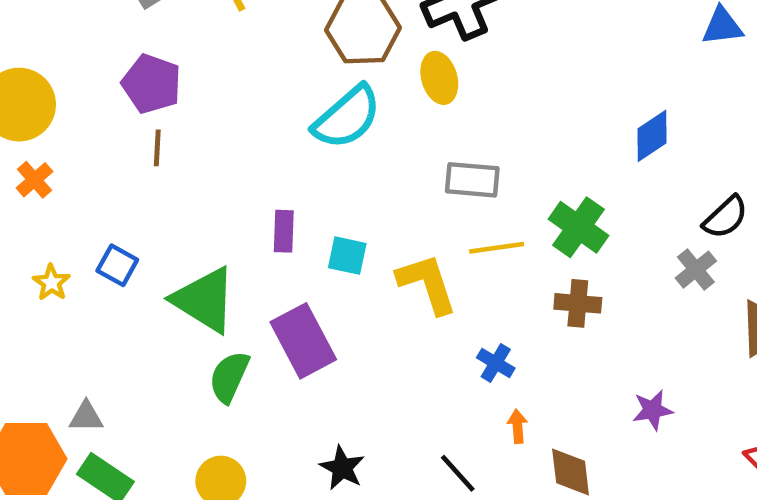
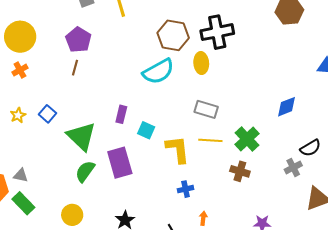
blue cross: (496, 363) -> (186, 189), moved, turned 35

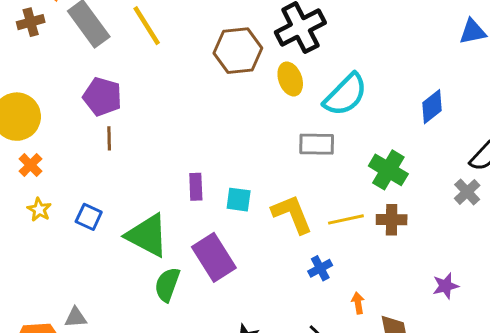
cyan semicircle: (158, 71) -> (345, 95), moved
yellow star: (18, 115) -> (39, 210), moved
yellow line: (210, 140) -> (346, 219), moved

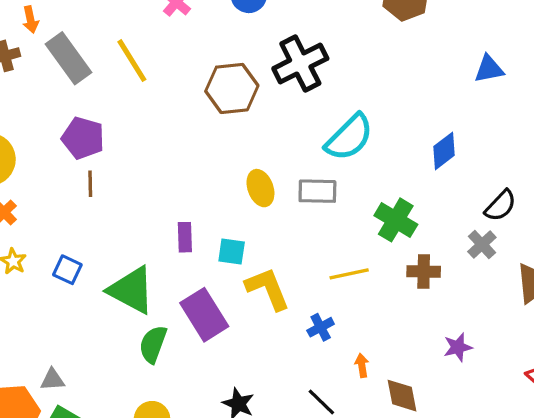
yellow ellipse: (290, 79) -> (260, 188), moved
yellow L-shape: (292, 214) -> (268, 289), moved
brown cross: (392, 220) -> (424, 272), moved

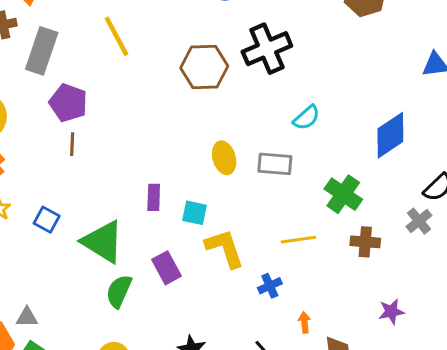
gray rectangle: (68, 58) -> (42, 51), moved, turned 51
cyan semicircle: (349, 137) -> (306, 118), size x0.6
blue diamond: (444, 151) -> (390, 135), size x1.4
purple rectangle: (204, 315) -> (167, 268), size x0.7

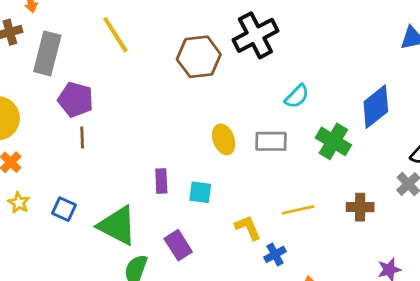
green cross: (343, 194) -> (333, 141), moved
yellow L-shape: (225, 248) -> (248, 228), moved, size x0.7

